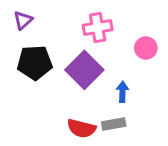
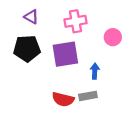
purple triangle: (23, 20) -> (31, 17), moved, turned -49
purple square: (84, 70) -> (65, 54), turned 36

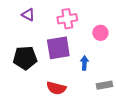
black pentagon: (27, 48) -> (25, 58), moved
gray rectangle: (88, 96) -> (105, 85), moved

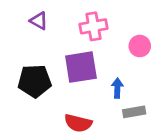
gray rectangle: (105, 85) -> (134, 112), moved

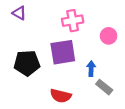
purple triangle: (39, 21) -> (19, 13), moved
gray rectangle: (134, 112) -> (104, 87), turned 49

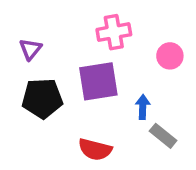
purple triangle: (19, 13) -> (30, 49), moved, turned 40

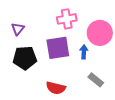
pink circle: (170, 56) -> (100, 33), size x1.6
blue arrow: (143, 107) -> (84, 52), moved

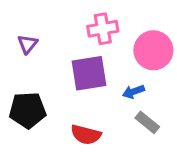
blue arrow: (84, 52) -> (133, 92), moved, turned -112
black pentagon: (25, 58) -> (28, 110), moved

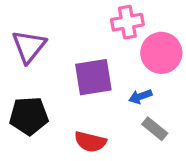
pink cross: (103, 29) -> (127, 22), moved
purple triangle: (28, 44) -> (29, 46), size x1.6

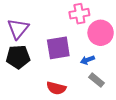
black pentagon: (29, 116) -> (18, 57), moved

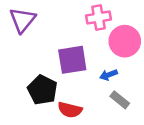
purple triangle: (18, 29) -> (22, 20), moved
black pentagon: (18, 57) -> (42, 90), moved, turned 30

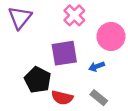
pink cross: (99, 17) -> (74, 15), moved, turned -35
gray rectangle: (120, 100) -> (99, 98), moved

